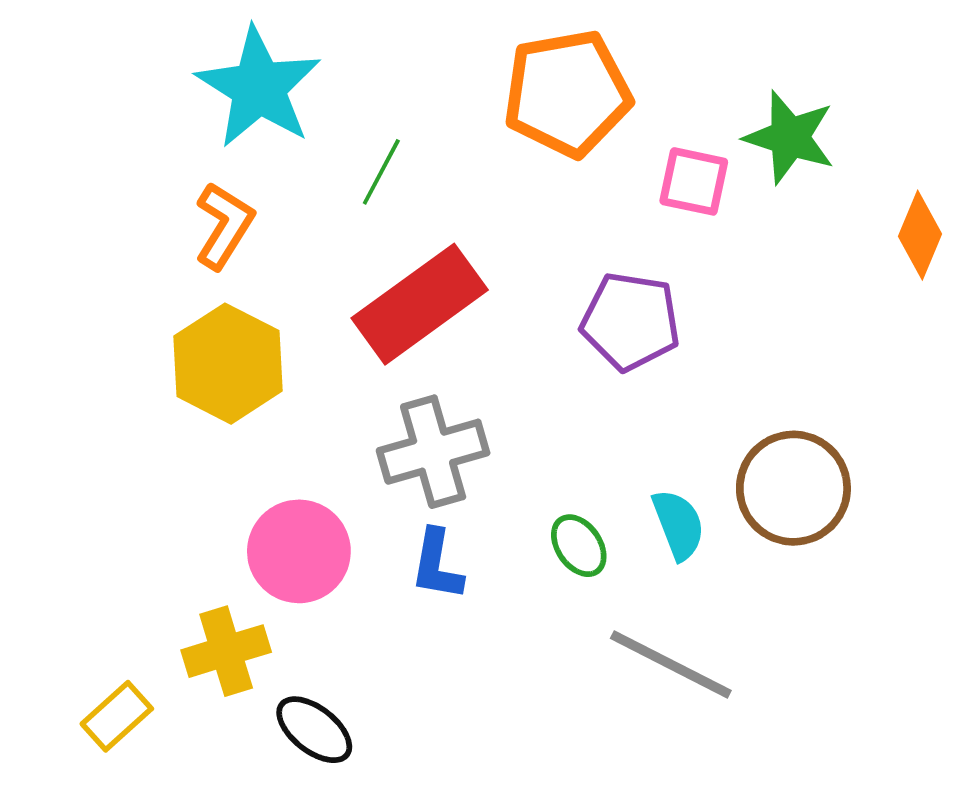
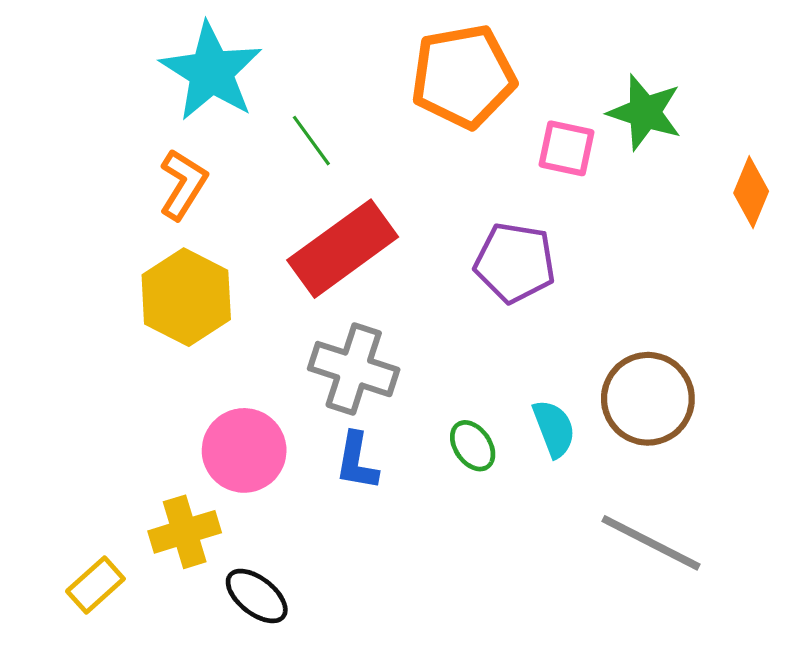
green line: (381, 172) -> (311, 141), turned -64
gray cross: (433, 452) -> (354, 369), turned 34
gray line: (671, 664) -> (651, 543), moved

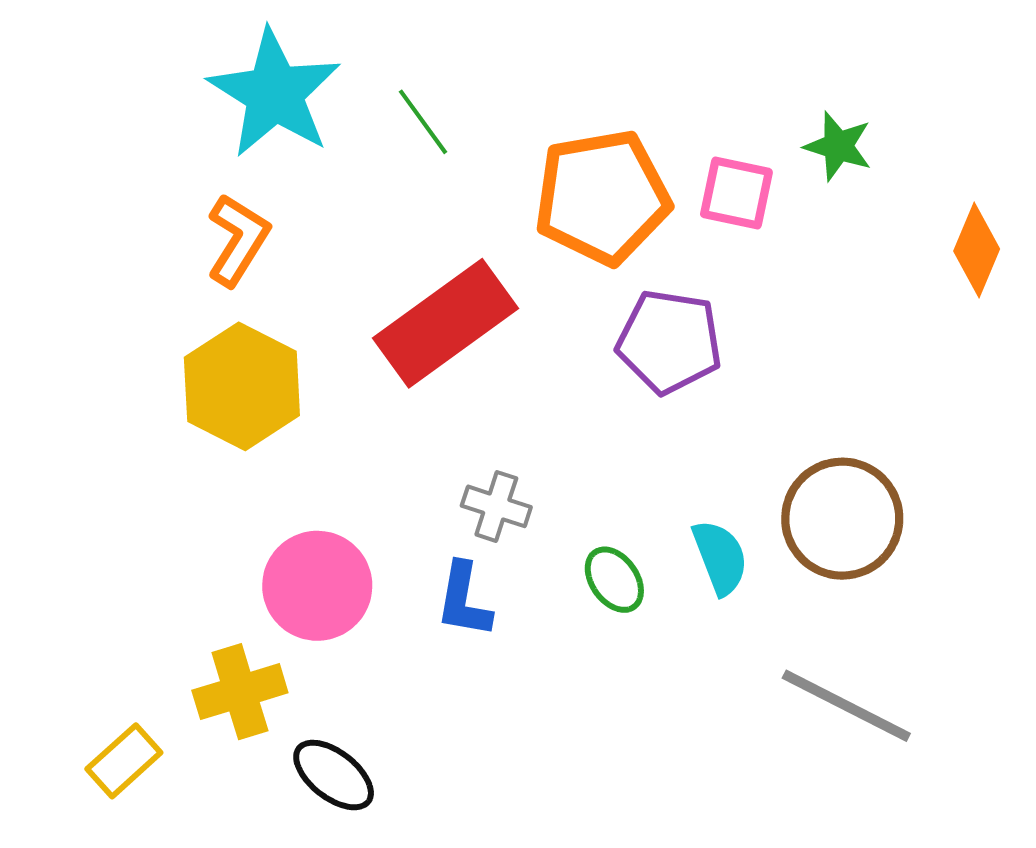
orange pentagon: (463, 76) -> (602, 197), moved
green star: (645, 112) -> (838, 146), size x0.7
green line: (311, 141) -> (423, 122), moved
gray cross: (354, 369) -> (496, 506), moved, size x0.6

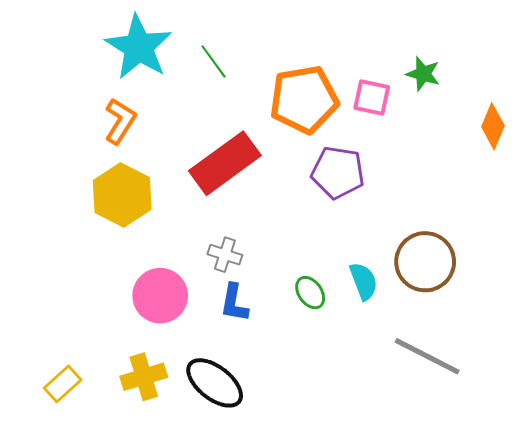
gray cross: (496, 506) -> (225, 255), moved
yellow cross: (240, 692) -> (144, 377), moved
black ellipse: (334, 775) -> (215, 383), moved, size x1.4

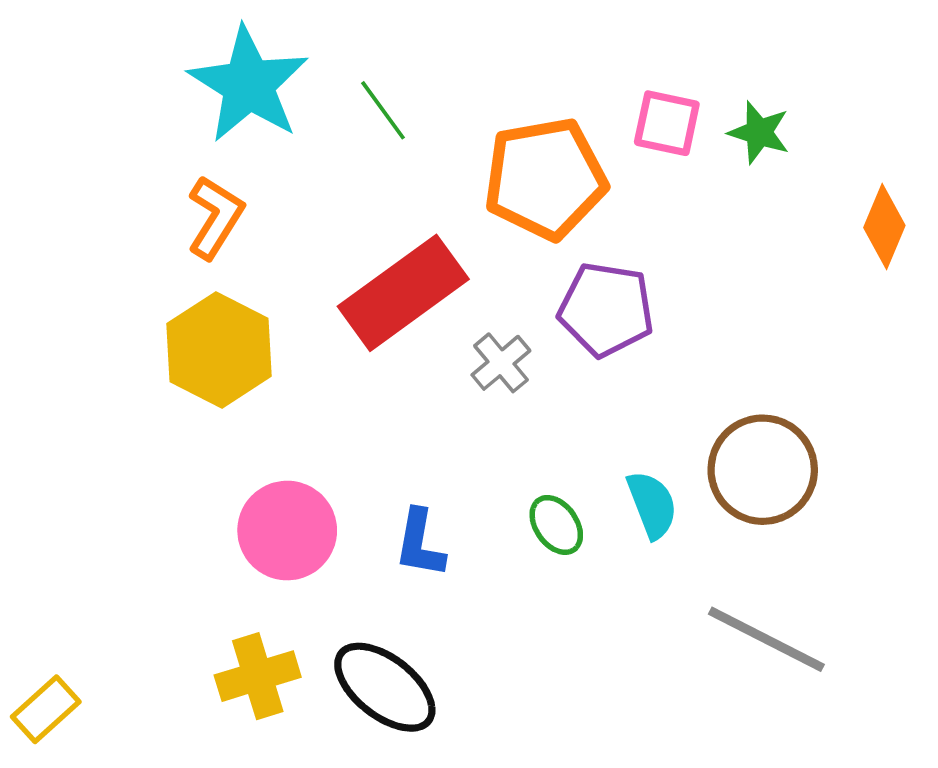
pink square: (372, 97) -> (667, 123), moved
gray cross: (225, 255) -> (501, 363), moved, turned 32
yellow rectangle: (63, 384) -> (46, 709), moved

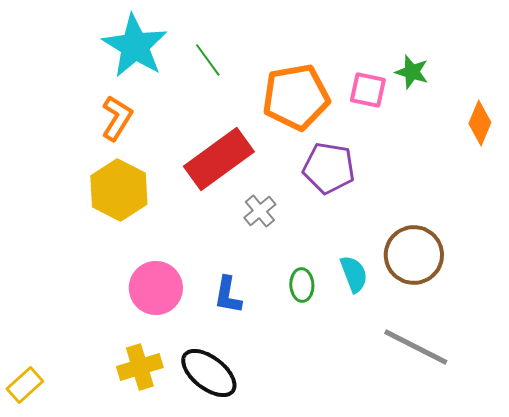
pink square: (667, 123) -> (368, 90), moved
gray cross: (501, 363) -> (260, 211), moved
green ellipse: (556, 525) -> (302, 285), turned 32

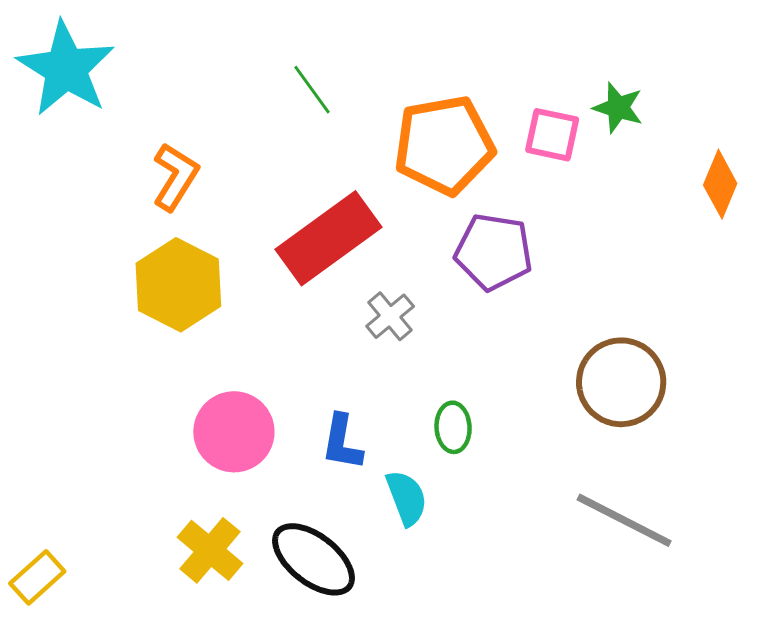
cyan star: (135, 46) -> (66, 69), moved
cyan semicircle: (354, 274) -> (407, 498), moved
yellow cross: (140, 367) -> (210, 550), turned -33

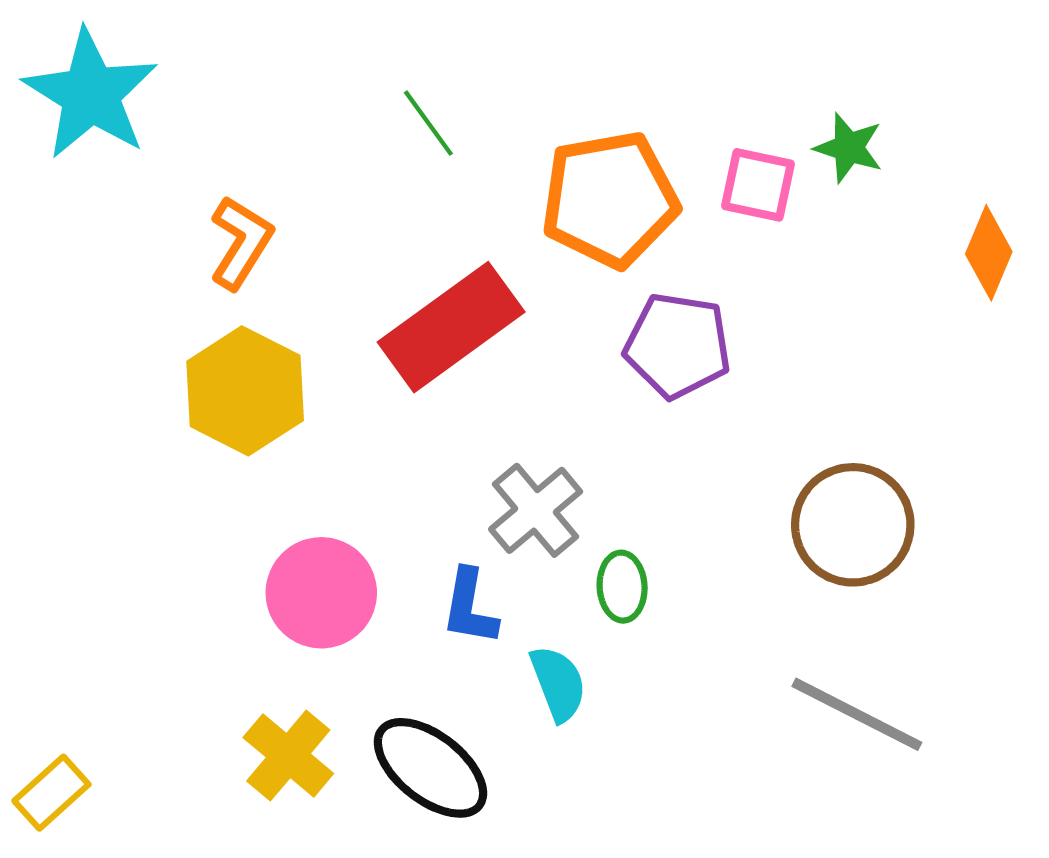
gray cross: (390, 316) -> (536, 510), moved, size x1.4

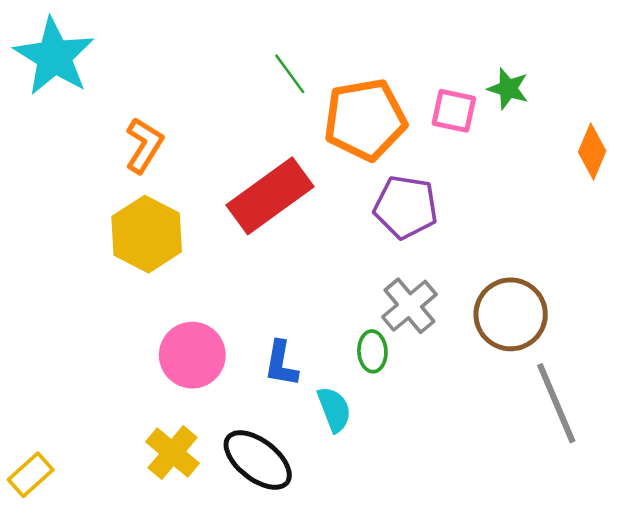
green line: (428, 123) -> (290, 74), moved
gray cross: (536, 510) -> (409, 306), moved
gray line: (857, 714) -> (556, 403), moved, turned 40

